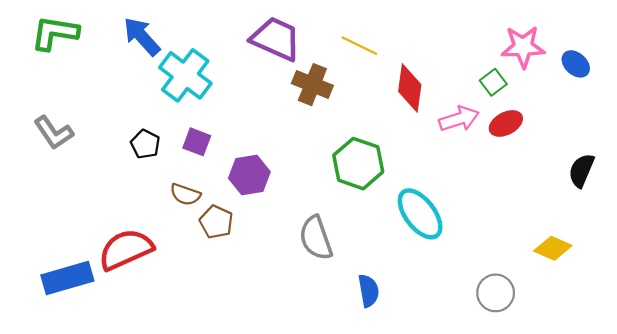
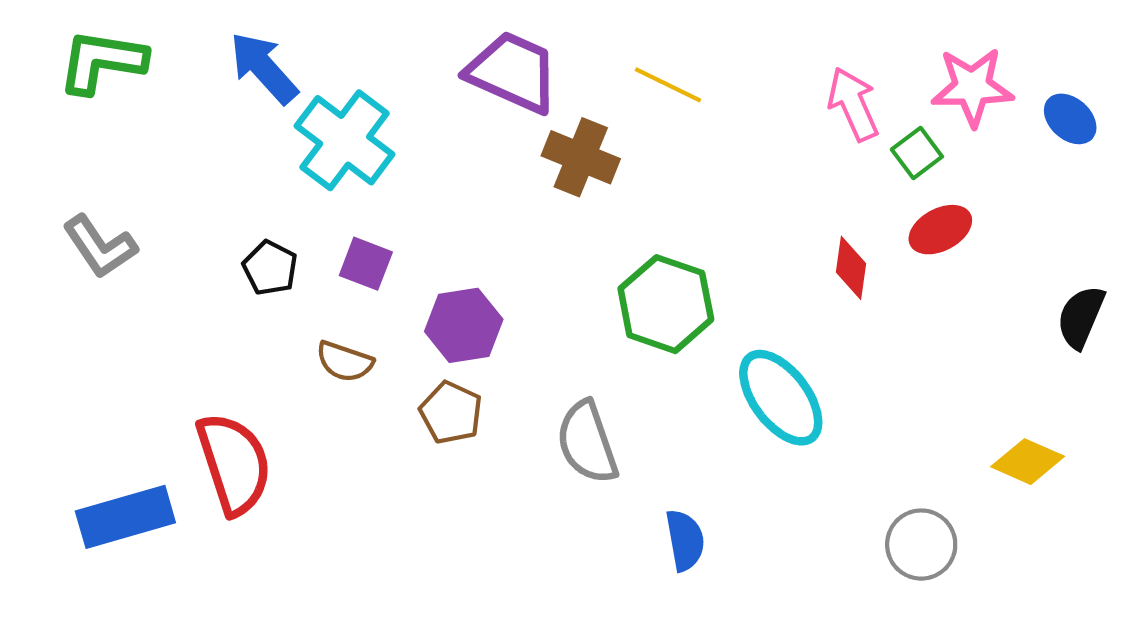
red diamond: (410, 88) -> (851, 268), moved, size x0.7
pink arrow: (459, 119) -> (853, 104), moved, turned -96
brown pentagon: (216, 222) -> (451, 413), moved
red semicircle: (126, 249) -> (234, 464), turned 96

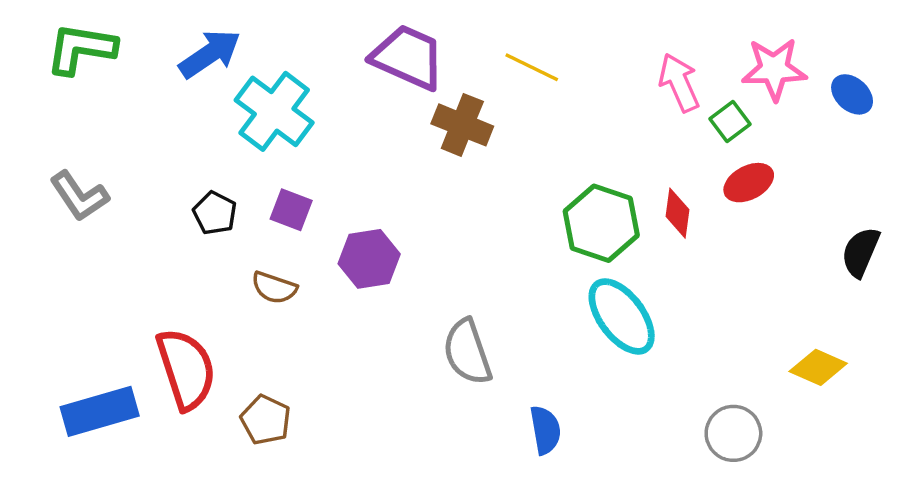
blue arrow: (264, 68) -> (210, 54), turned 98
green hexagon: (666, 304) -> (601, 223), moved
brown pentagon: (451, 413) -> (266, 420), moved

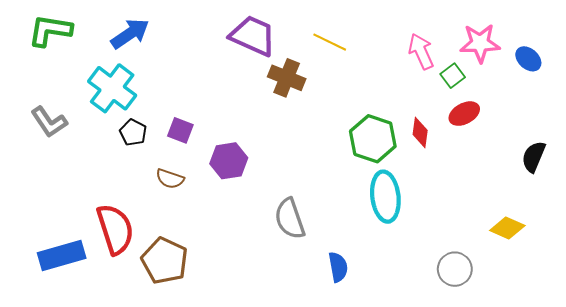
cyan cross: (274, 111) -> (112, 88), moved
cyan ellipse: (622, 316) -> (385, 197), turned 30
brown pentagon: (266, 420) -> (165, 261), size x1.5

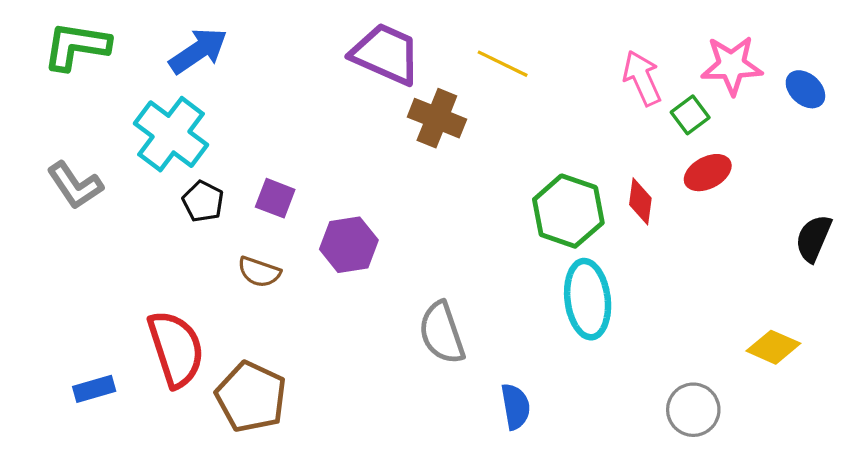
blue rectangle: (62, 255) -> (94, 389), size x0.6

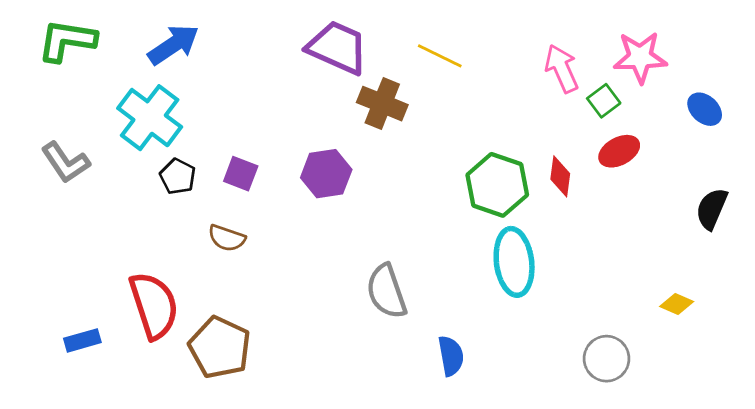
blue ellipse: (805, 89) -> (705, 109), moved
purple hexagon: (349, 245) -> (326, 174), moved
yellow diamond: (773, 347) -> (677, 304), size x0.7

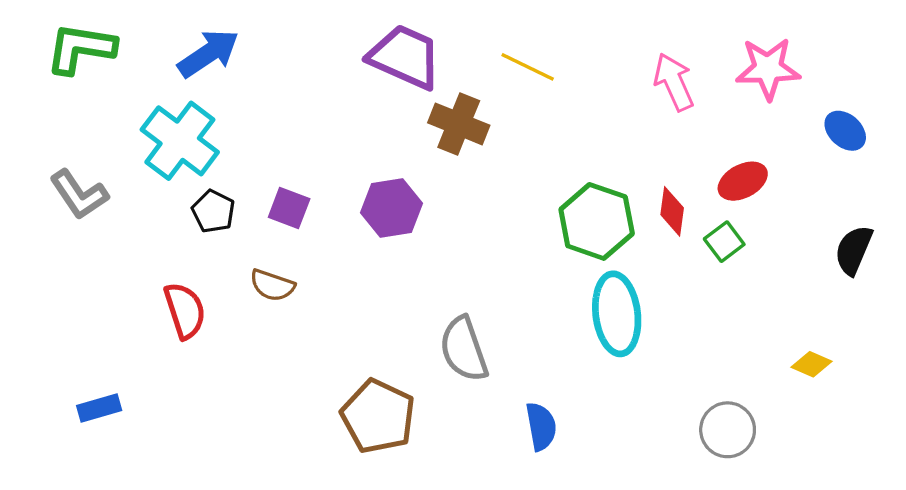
green square: (604, 101) -> (724, 242), moved
red semicircle: (154, 305) -> (185, 310), moved, size x0.7
brown pentagon: (220, 347) -> (378, 416), moved

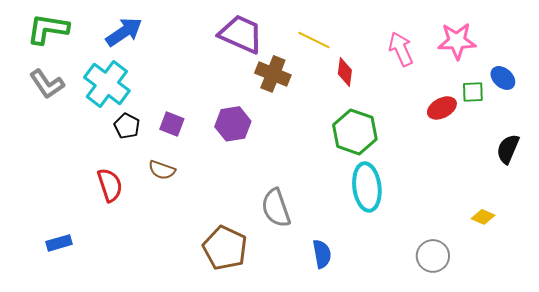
gray L-shape: (79, 195) -> (47, 84), moved
red diamond: (672, 211) -> (345, 72), moved
green square: (724, 242) -> (473, 92), moved, turned 35

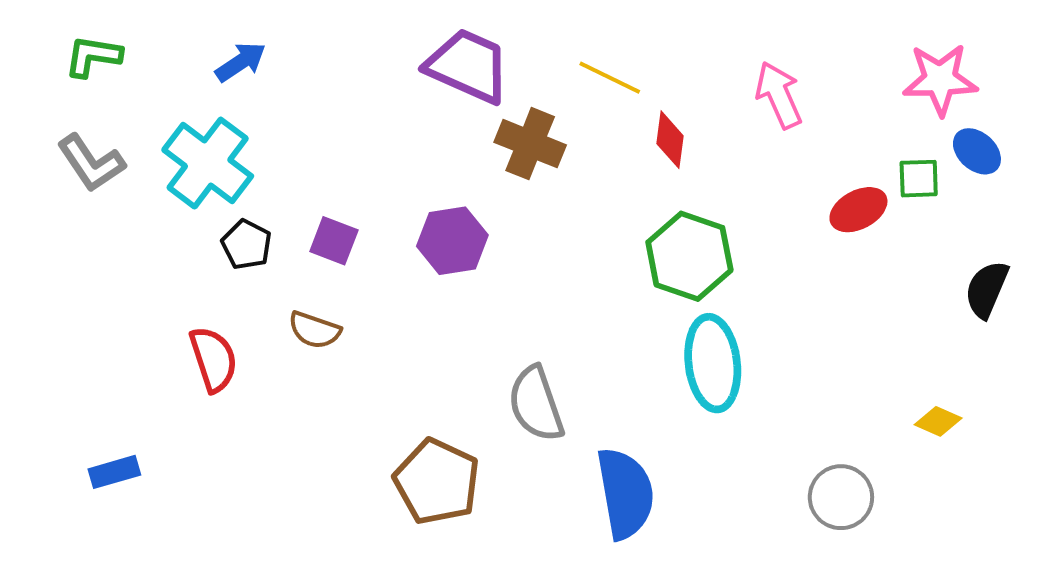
green L-shape: (48, 29) -> (93, 56), size x0.7
blue arrow: (124, 32) -> (241, 62), size x0.7
pink star: (457, 41) -> (940, 79), moved
blue semicircle: (322, 254) -> (625, 493), size x1.6

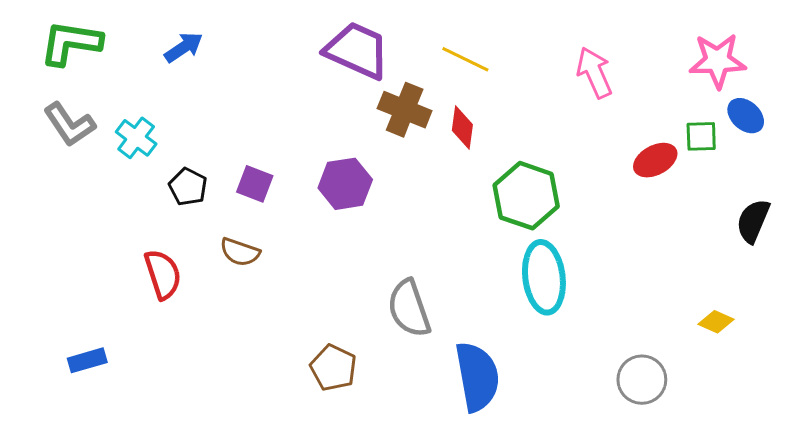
green L-shape: (93, 56) -> (71, 43), size x1.4
red diamond: (670, 140) -> (462, 127), moved
cyan cross: (208, 163) -> (136, 138), moved, size x0.6
brown pentagon: (437, 482) -> (333, 368), size x0.7

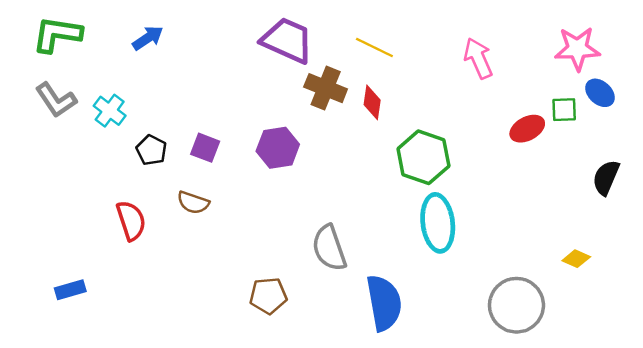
brown pentagon: (333, 368) -> (268, 296), turned -30
gray circle: (642, 380) -> (516, 305), size x1.4

